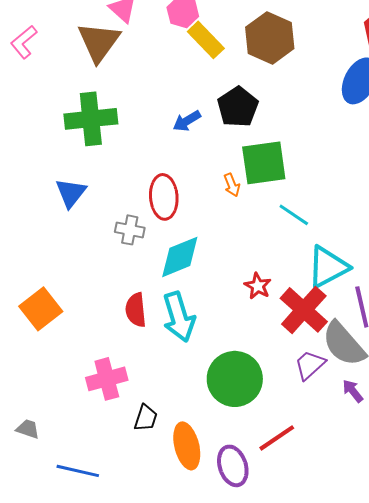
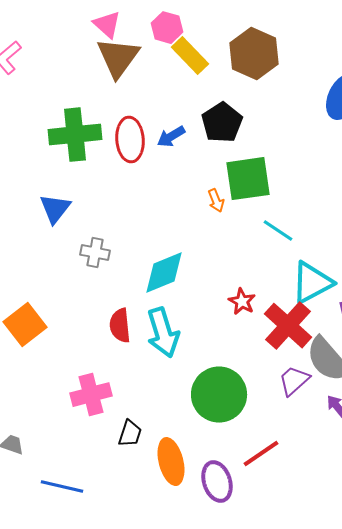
brown triangle: (99, 42) -> (118, 58), moved
red ellipse: (164, 197) -> (130, 140), moved
gray cross: (130, 230) -> (95, 253), moved

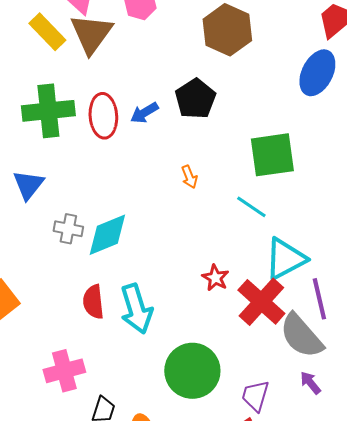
yellow rectangle: (190, 56) -> (47, 32), moved
green square: (248, 179) -> (272, 155), moved
cyan diamond: (164, 273) -> (107, 235), moved
purple trapezoid: (294, 381) -> (255, 396), moved, turned -32

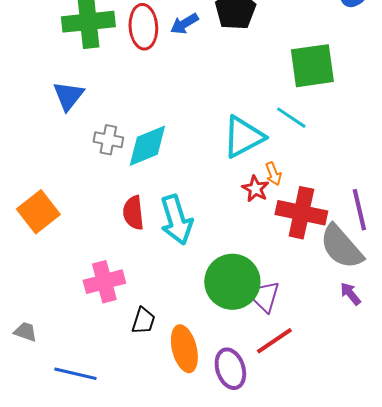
orange arrow: (189, 177) -> (273, 174), moved
cyan triangle: (285, 259) -> (243, 137), moved
red cross: (261, 302) -> (301, 213), turned -30
purple trapezoid: (255, 396) -> (265, 297), moved

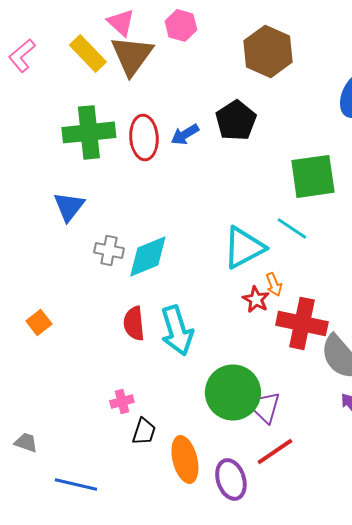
orange square: (38, 212) -> (39, 322), size x0.6
pink cross: (104, 282) -> (122, 401), moved, size x0.6

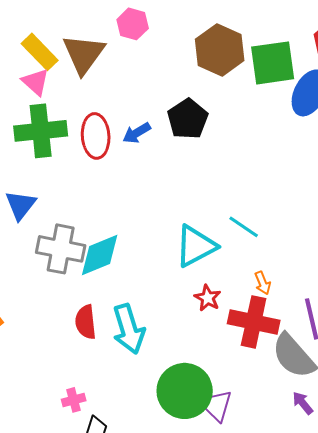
pink triangle: (121, 22) -> (36, 82), moved
green square: (313, 176) -> (273, 63), moved
gray cross: (109, 250) -> (61, 249), size x1.6
orange arrow: (274, 284) -> (263, 283), moved

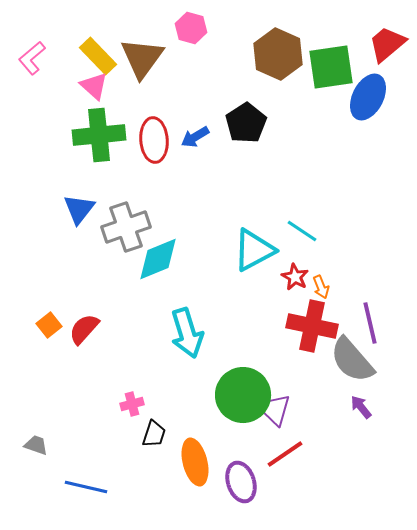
gray cross: (61, 249) -> (126, 227), moved, turned -30
red star: (208, 298) -> (295, 277), moved
red semicircle: (86, 322) -> (84, 329), moved, turned 48

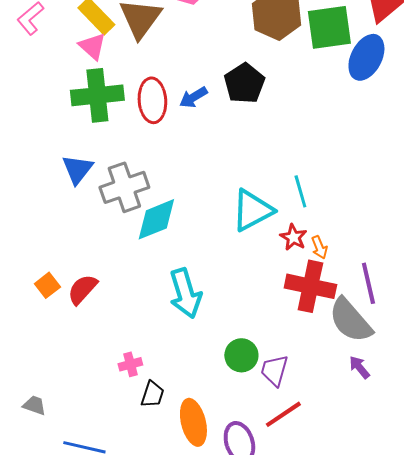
cyan line: (302, 231) -> (300, 191), turned 40
green circle: (243, 395) -> (241, 355), size x0.6

